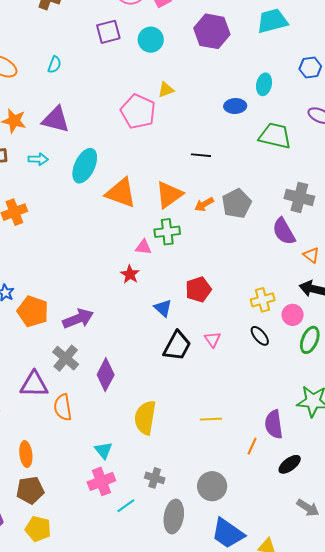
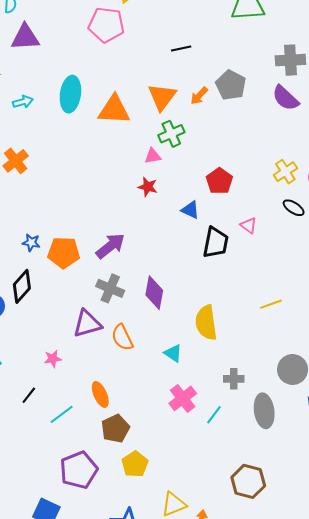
purple triangle: (56, 119) -> (25, 37), moved
cyan triangle: (103, 450) -> (173, 353), moved
yellow pentagon: (38, 529) -> (135, 464), turned -30

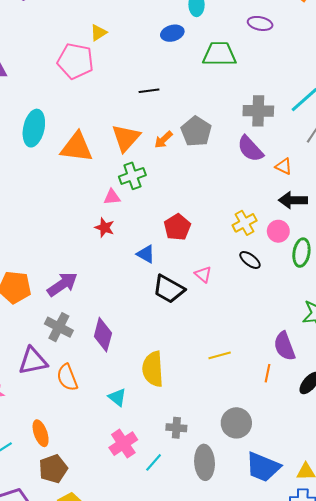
black trapezoid: (216, 243) -> (169, 289), turned 104

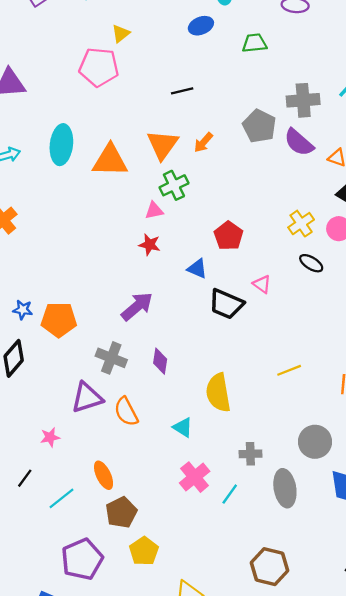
green trapezoid: (219, 54) -> (254, 43), size x0.7
gray pentagon: (196, 131) -> (259, 126), moved
purple arrow: (62, 284) -> (137, 306), moved
purple diamond: (103, 335) -> (160, 361), size x0.7

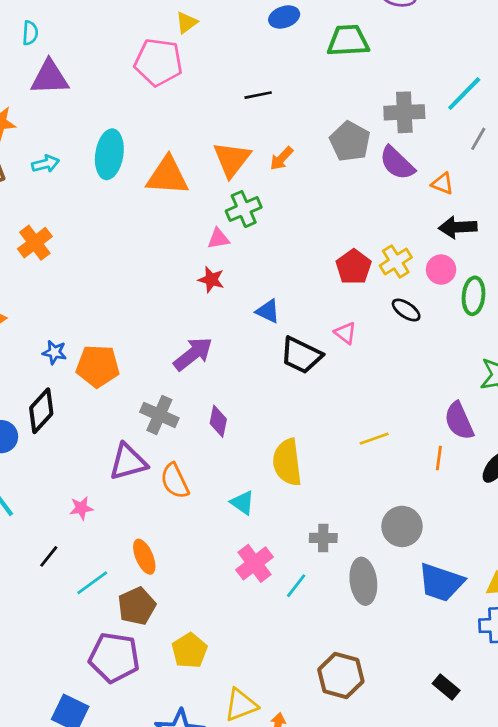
green trapezoid: (254, 43) -> (348, 41), size x1.4
red pentagon: (228, 236) -> (354, 267), moved
brown pentagon: (121, 512) -> (137, 606), moved
purple pentagon: (82, 559) -> (114, 657), turned 30

